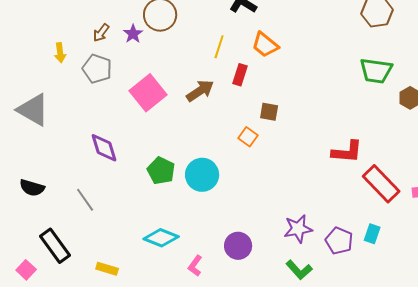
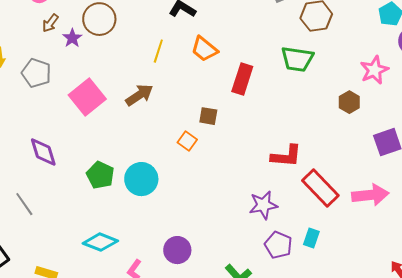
brown arrow: (101, 33) -> (50, 23), moved
green trapezoid: (376, 71) -> (297, 59), moved
red rectangle: (240, 75) -> (242, 79), moved, size x1.4
purple star: (298, 229) -> (263, 205), moved

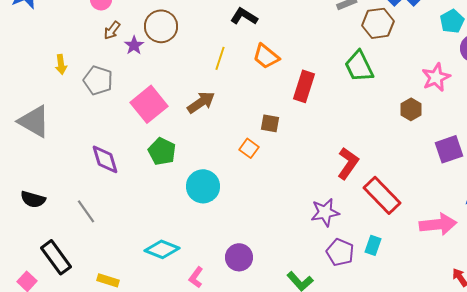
green trapezoid: (297, 59) -> (359, 66), turned 56
red L-shape: (286, 156) -> (348, 163), turned -60
green pentagon: (100, 175) -> (162, 151), moved
pink arrow: (370, 195) -> (438, 224), moved

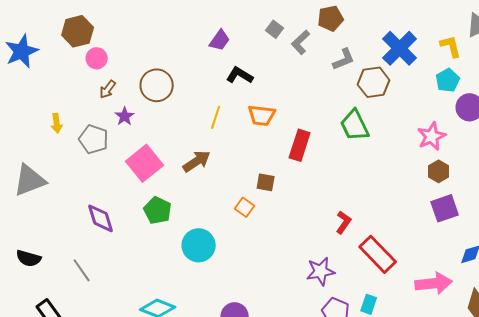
purple star: (134, 45) -> (125, 116), moved
orange trapezoid: (266, 56) -> (262, 115), turned -32
brown hexagon: (411, 109) -> (439, 171), moved
gray triangle: (34, 121) -> (30, 180), turned -51
red L-shape: (348, 163) -> (344, 222), size x0.7

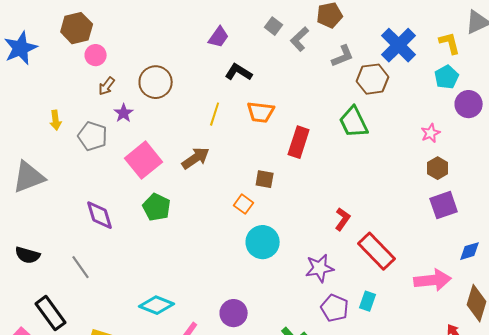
pink star: (432, 136) -> (431, 133), size x0.7
cyan circle: (199, 245) -> (263, 242), moved

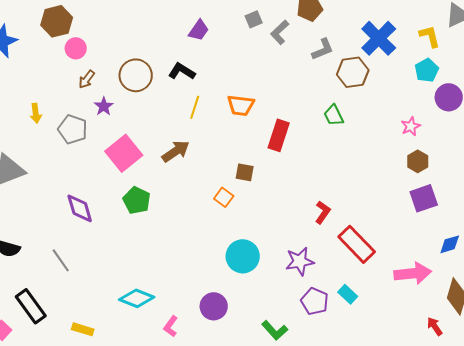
gray square: (274, 26) -> (254, 19), turned 30
black L-shape: (239, 72) -> (182, 71), moved
green trapezoid: (354, 122) -> (334, 115), size x0.7
cyan circle: (263, 242) -> (243, 256), moved
cyan rectangle: (368, 301) -> (348, 294), turned -66

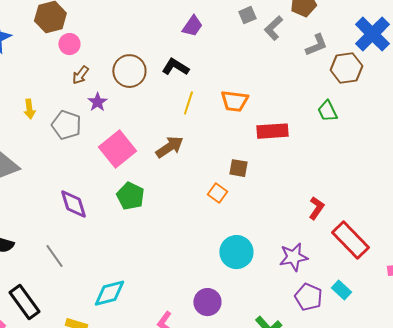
red rectangle: (279, 135) -> (272, 131), turned 68
cyan diamond: (137, 298) -> (109, 293), moved, turned -36

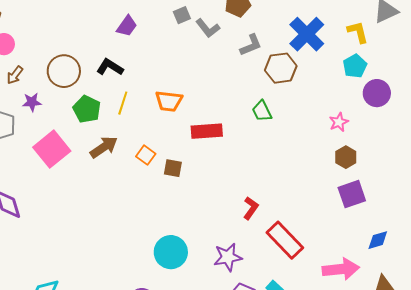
gray L-shape: (273, 28) -> (208, 28), turned -85
purple star: (97, 102) -> (32, 102), turned 30
orange square: (217, 193) -> (146, 155), moved
green pentagon: (130, 196) -> (87, 109), moved

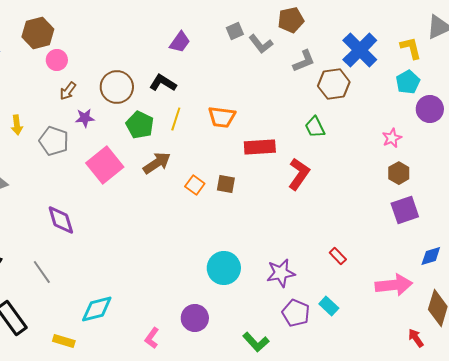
orange square: (146, 155) -> (195, 185), moved
red L-shape: (251, 208) -> (299, 174), moved, size x1.4
red rectangle: (285, 240) -> (338, 256), size x0.5

